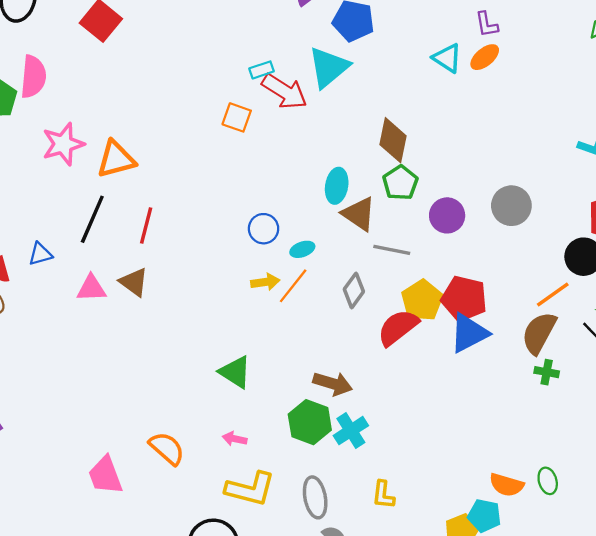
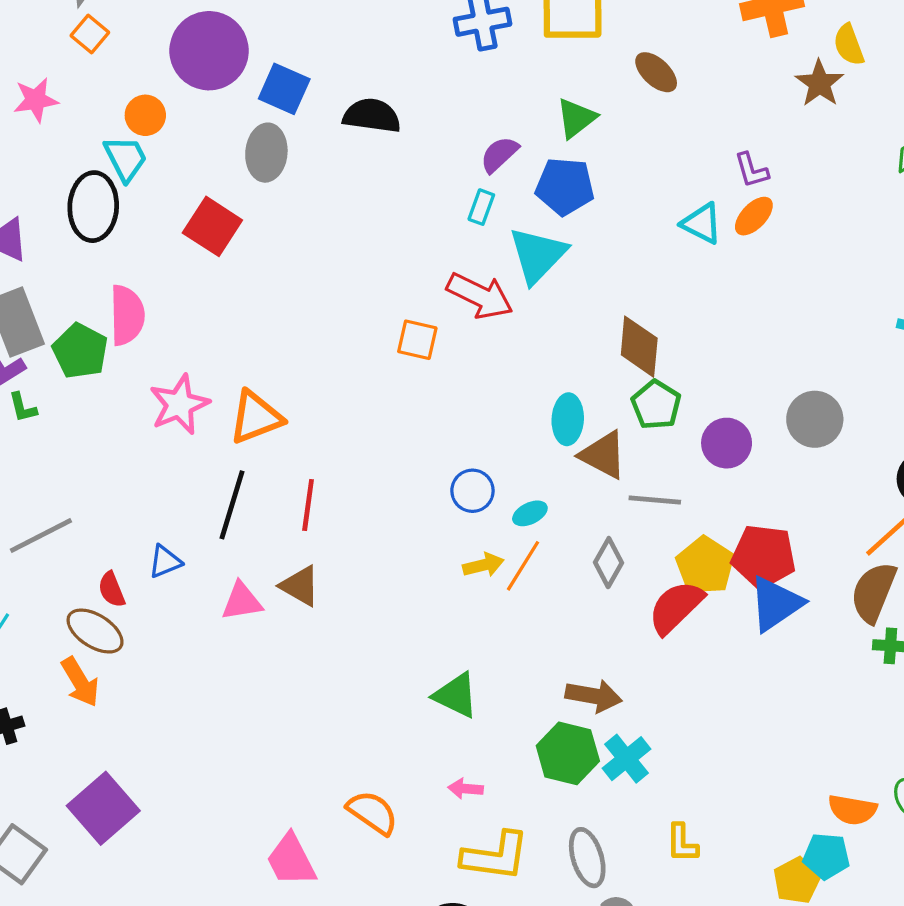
cyan rectangle: (262, 70) -> (481, 207), moved, turned -45

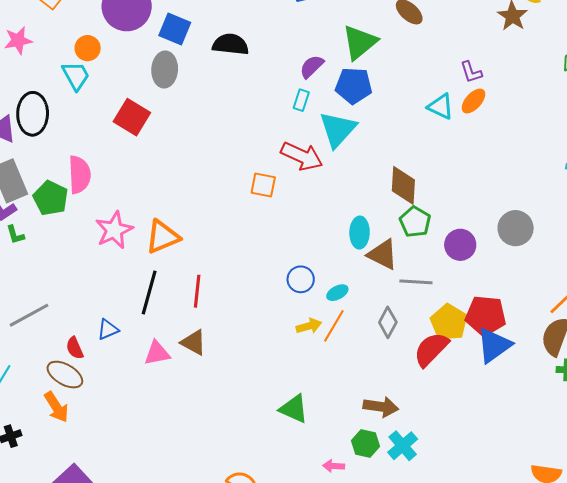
green triangle: (576, 118) -> (360, 42), size x1.4
black ellipse: (93, 207) -> (33, 114), moved
green hexagon: (568, 753) -> (365, 443), size x0.7
pink arrow: (466, 789) -> (334, 466), moved

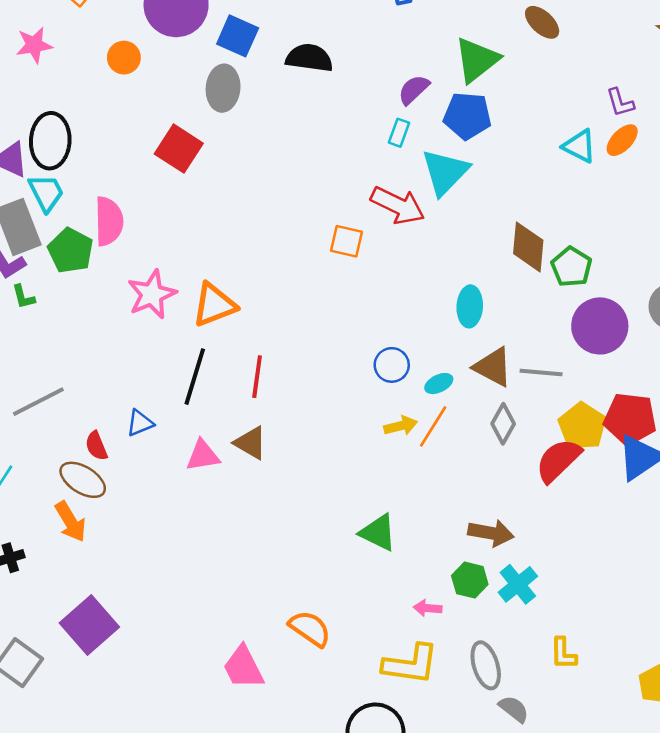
cyan trapezoid: (76, 76) -> (46, 193), moved
green pentagon: (415, 222) -> (571, 267), moved
purple circle: (460, 245) -> (600, 326), size x1.4
brown triangle: (383, 254) -> (493, 367), moved

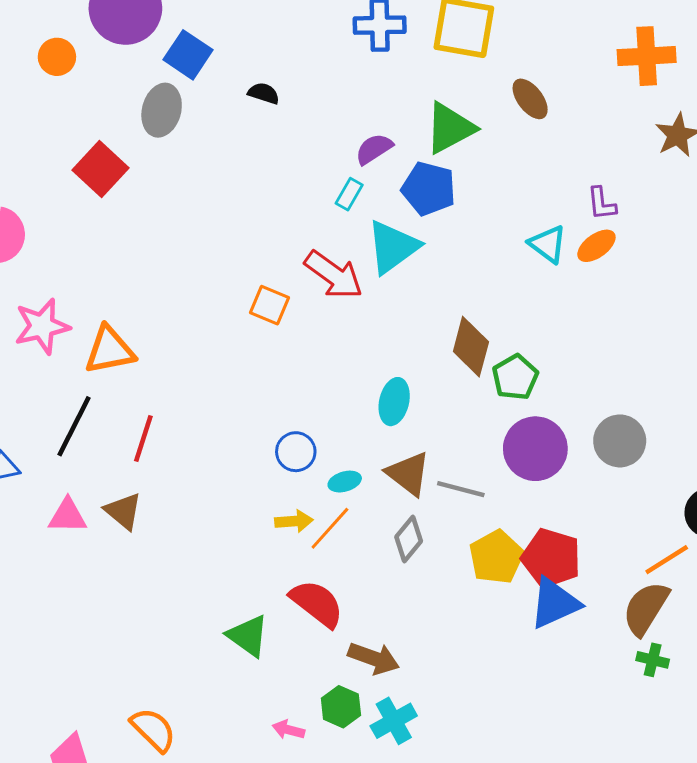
black semicircle: (309, 58) -> (264, 93), size x0.6
red semicircle: (558, 460) -> (317, 603), moved, turned 72

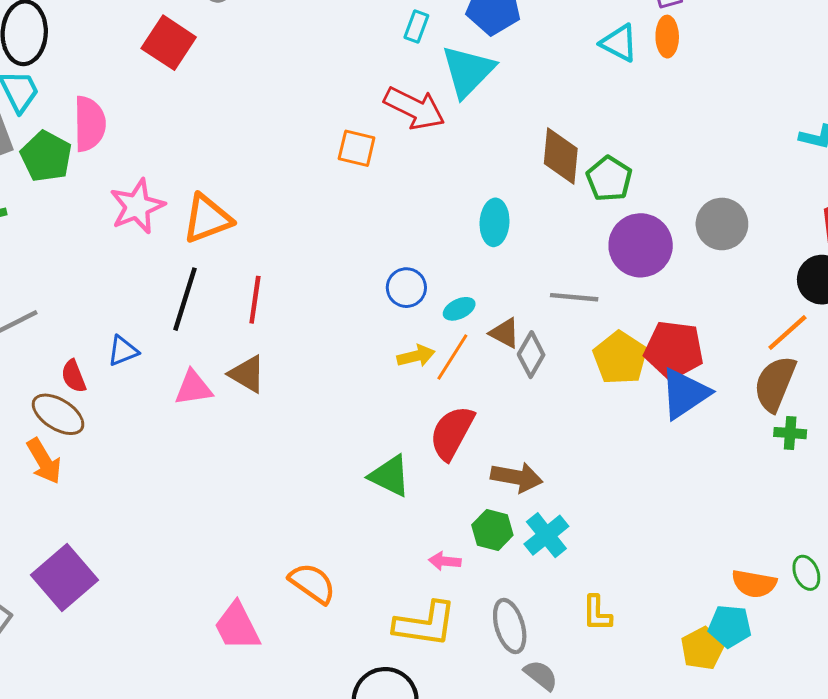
orange ellipse: (596, 246) -> (667, 37), turned -45
brown triangle: (408, 474) -> (505, 333), moved, size x0.7
red semicircle: (317, 603) -> (452, 433), turned -90

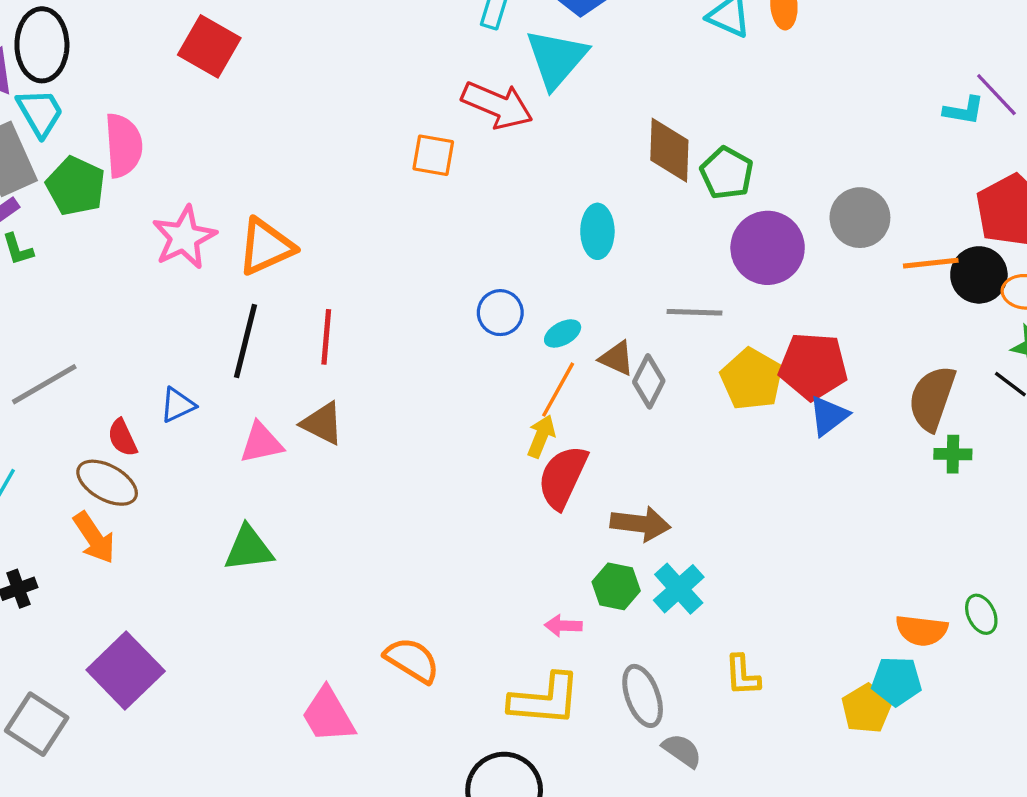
orange line: (787, 333) -> (931, 263), moved, turned 39
yellow arrow: (416, 356) -> (541, 436), moved, turned -51
blue triangle: (685, 394) -> (829, 416), size x0.7
green triangle: (390, 476) -> (249, 549), moved, turned -30

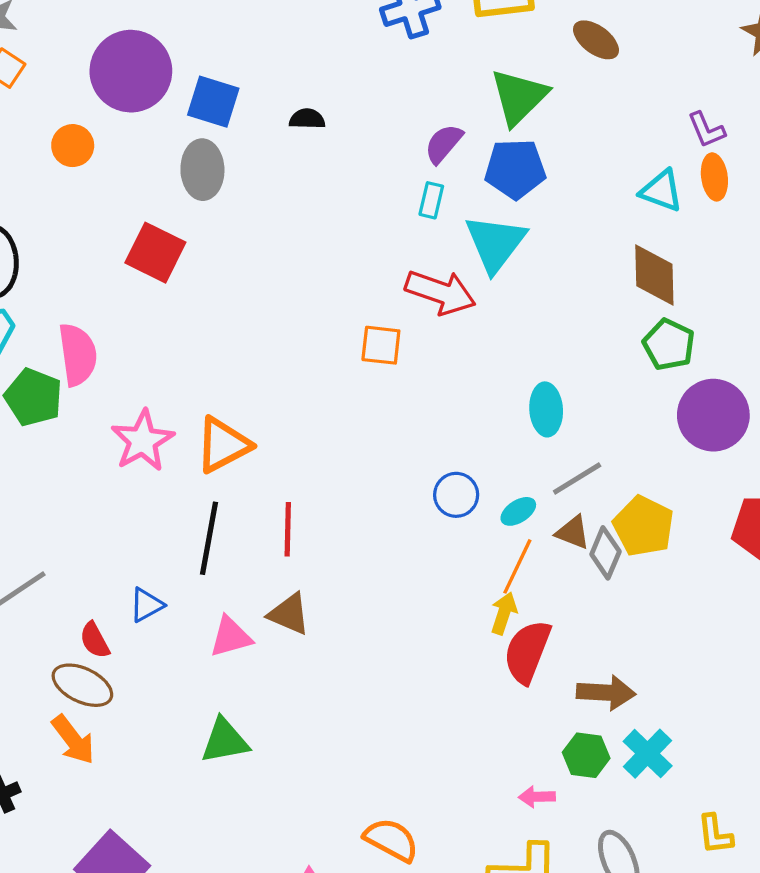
brown diamond: (669, 150) -> (654, 275), moved
gray line: (694, 312) -> (577, 478), moved, turned -30
yellow pentagon: (752, 379) -> (643, 526), moved

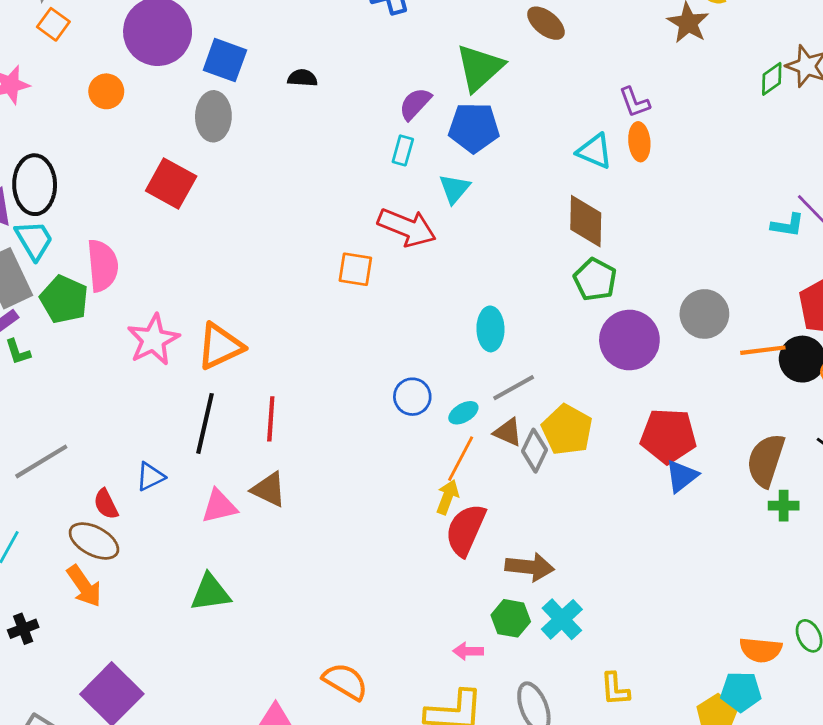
cyan triangle: (495, 243) -> (454, 189), size x0.6

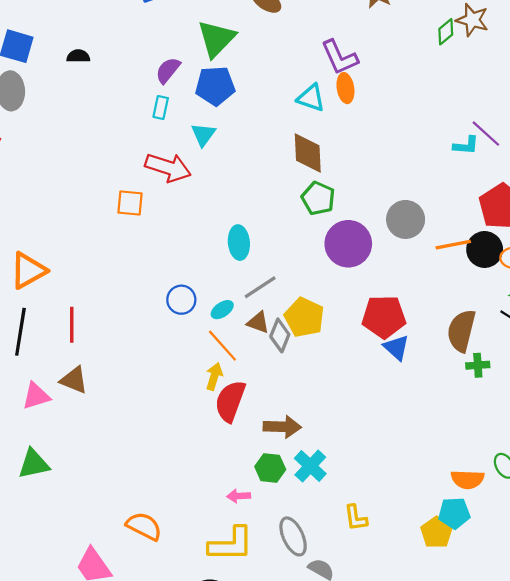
purple L-shape: (634, 102) -> (340, 57), size x1.5
orange line: (461, 459) -> (222, 346), turned -66
blue triangle: (682, 476) -> (396, 348), turned -36

